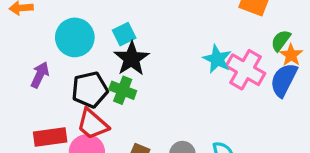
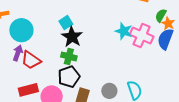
cyan circle: (75, 37) -> (21, 30), moved
black pentagon: (90, 90) -> (69, 77), moved
red trapezoid: (93, 124) -> (31, 60), moved

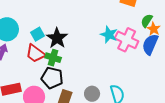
cyan square: (66, 23) -> (37, 34), moved
red trapezoid: (31, 60) -> (35, 53), moved
black pentagon: (69, 77) -> (52, 78), turned 30

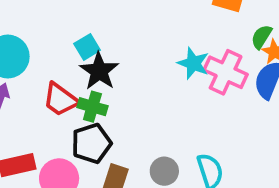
cyan square: (37, 34) -> (87, 47), moved
black pentagon: (52, 78) -> (91, 143), turned -30

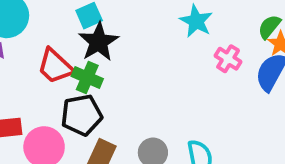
cyan star: (193, 63) -> (196, 21), moved
pink cross: (226, 72) -> (228, 59), size x0.6

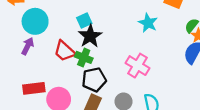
pink cross: (228, 59) -> (137, 66), moved, size x1.5
black pentagon: (82, 115) -> (94, 80), moved

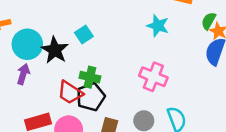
black star: (90, 36) -> (55, 50), moved
red trapezoid: (65, 51) -> (70, 92), moved
black pentagon: (94, 80) -> (91, 97), moved

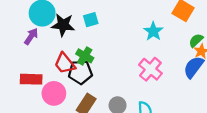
black star: (55, 50) -> (63, 25), turned 30
pink cross: (153, 77) -> (150, 69), moved

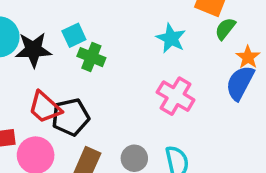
green semicircle: (196, 40) -> (225, 29), moved
green cross: (85, 56) -> (91, 57), moved

